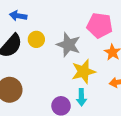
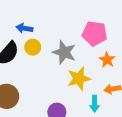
blue arrow: (18, 16) -> (24, 28), moved
cyan arrow: (81, 97) -> (95, 104), moved

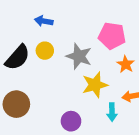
blue arrow: (24, 28) -> (44, 21), moved

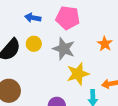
pink pentagon: (112, 36) -> (68, 18), moved
orange star: (126, 64) -> (105, 44), moved

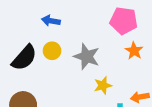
pink pentagon: (68, 18) -> (124, 21), moved
yellow star: (78, 74) -> (103, 85), size x0.7

